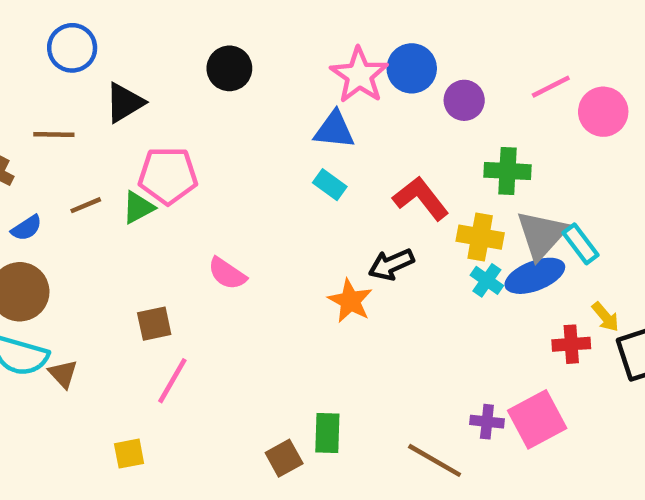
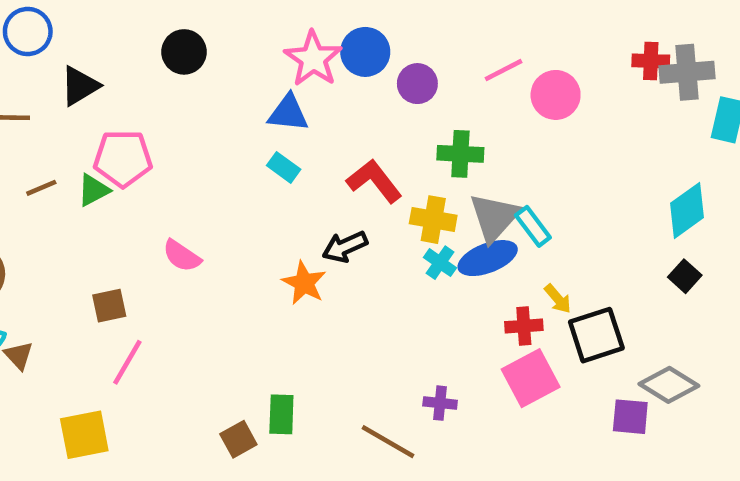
pink square: (537, 419) -> (531, 378), moved
yellow square: (129, 454) -> (84, 435), size x1.6

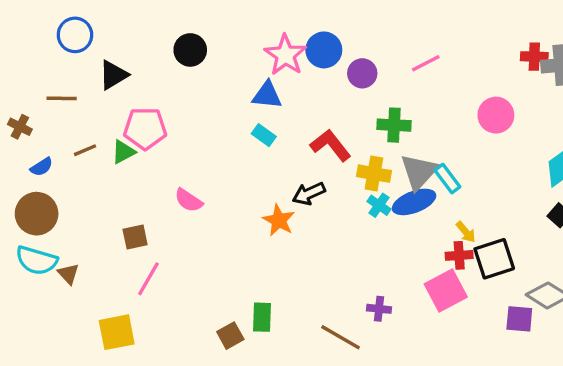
pink circle: (556, 95) -> (496, 115), moved
red cross: (524, 326) -> (459, 255), moved

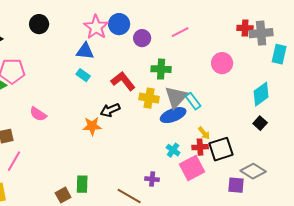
cyan cross: (379, 205) -> (173, 150), moved
orange star: (279, 220) -> (92, 126), turned -30

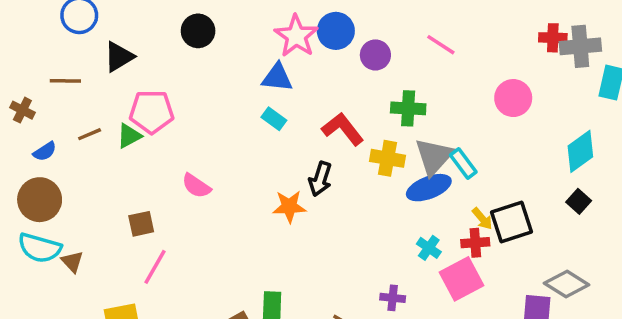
pink line: (180, 32) -> (441, 45), turned 60
black arrow: (110, 110) -> (320, 179), turned -48
black square: (221, 149) -> (511, 222), moved

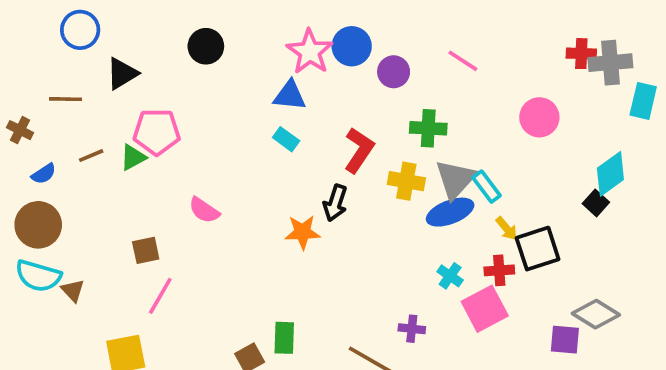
red L-shape: (343, 129) -> (359, 150), turned 72
black square: (579, 201) -> (596, 203), moved
yellow arrow: (482, 219) -> (507, 228), moved

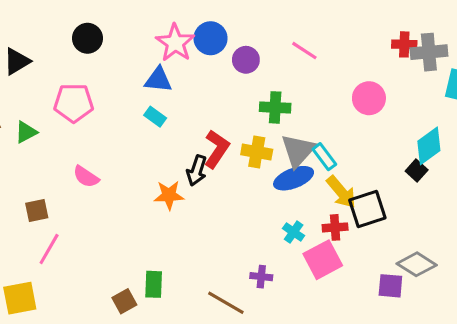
pink pentagon: (157, 132) -> (74, 103), moved
red L-shape: (359, 150) -> (217, 149), moved
yellow arrow: (507, 228) -> (341, 192), size x1.6

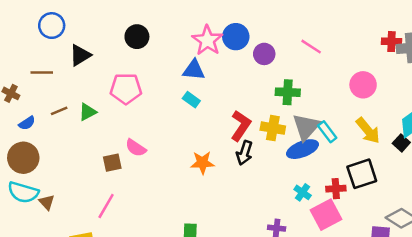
black arrow: (197, 171) -> (244, 153), moved
yellow arrow: (341, 192) -> (368, 131), moved
brown square: (37, 210) -> (112, 163), moved

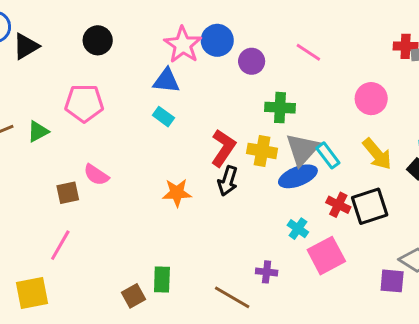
black triangle: (80, 55) -> (26, 46), moved
red cross: (336, 189) -> (338, 205), moved, turned 30

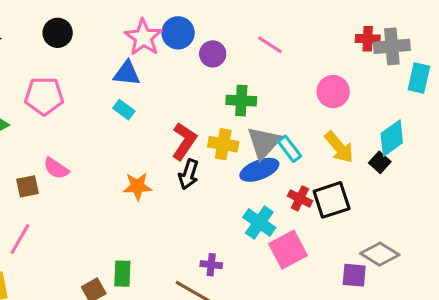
cyan cross: (298, 229) -> (259, 223), size x1.5
purple cross: (267, 272) -> (211, 265), moved

